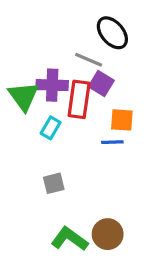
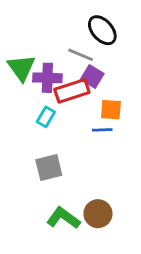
green triangle: (24, 96) -> (21, 68), moved
red rectangle: (79, 99) -> (72, 91), turned 64
gray square: (54, 183) -> (49, 167), size x1.4

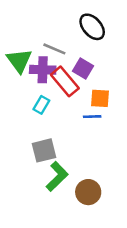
gray line: (81, 55) -> (54, 49), moved
red rectangle: (72, 91) -> (65, 81), turned 68
green L-shape: (63, 218) -> (57, 176), moved, turned 100

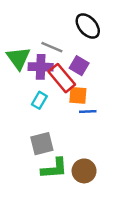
orange square: (100, 98) -> (78, 95), moved
green L-shape: (57, 176) -> (54, 168), turned 40
brown circle: (88, 192) -> (84, 171), moved

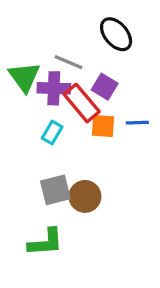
blue line: (88, 111) -> (137, 123), moved
green L-shape: (54, 168) -> (46, 242), moved
brown circle: (84, 171) -> (85, 196), moved

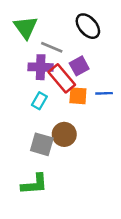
green triangle: (24, 77) -> (26, 27), moved
purple square: (105, 87) -> (79, 66), turned 30
gray square: (55, 190) -> (42, 144), turned 30
brown circle: (85, 196) -> (64, 134), moved

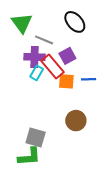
cyan rectangle: (39, 101) -> (37, 73), moved
brown circle: (64, 134) -> (76, 121), moved
gray square: (42, 144) -> (36, 138), moved

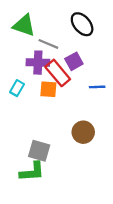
green triangle: (22, 23) -> (24, 25), turned -35
cyan rectangle: (37, 73) -> (17, 88), moved
orange square: (66, 81) -> (48, 89), moved

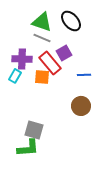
green triangle: (24, 25) -> (42, 22), moved
purple cross: (38, 63) -> (22, 59), moved
brown circle: (83, 132) -> (81, 106), moved

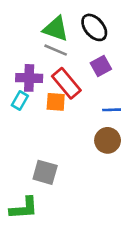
purple square: (64, 53) -> (101, 66), moved
blue line: (84, 75) -> (112, 110), moved
green L-shape: (28, 148) -> (24, 208), moved

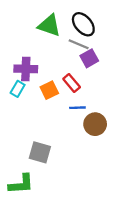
gray line: (56, 50) -> (79, 44), moved
red rectangle: (66, 83) -> (72, 83), moved, size x0.7
orange square: (56, 102) -> (49, 90), turned -30
blue line: (112, 110) -> (77, 108), moved

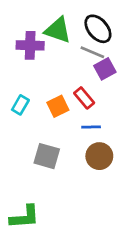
purple cross: (26, 69) -> (30, 45), moved
brown circle: (95, 124) -> (99, 156), moved
gray square: (40, 152) -> (47, 156), moved

